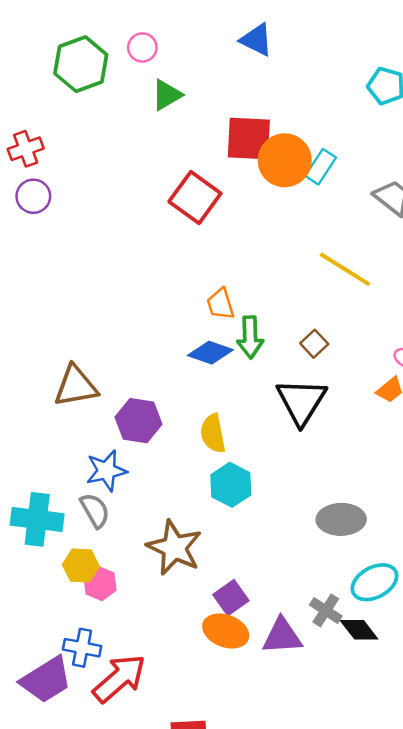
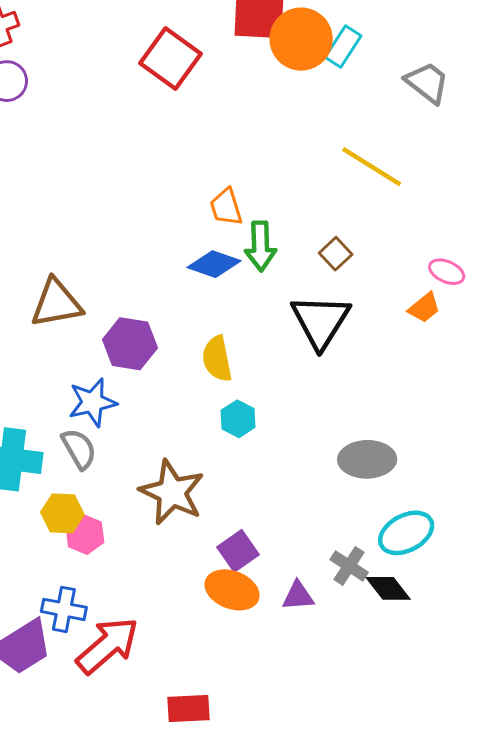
red square: (195, 198) -> (170, 59), moved
cyan hexagon: (231, 485) -> (238, 419), size x0.7
purple triangle: (282, 636) -> (298, 596), size x0.7

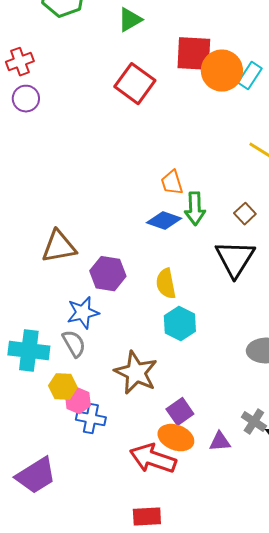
cyan hexagon: (238, 419) -> (180, 324), size x1.4
blue cross: (64, 609) -> (91, 419), moved
red arrow: (107, 645) -> (153, 459), moved, turned -120

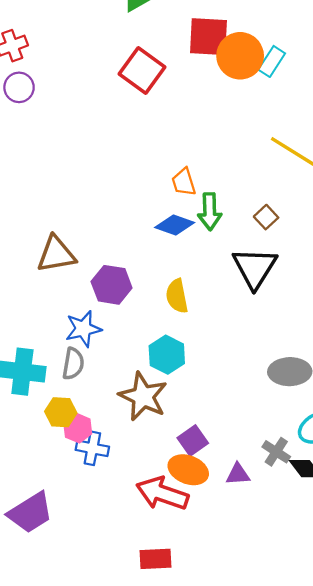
cyan hexagon: (180, 324) -> (167, 355), moved
gray semicircle: (74, 344) -> (73, 364), turned 40

